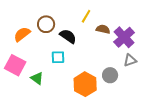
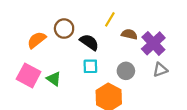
cyan square: (58, 57) -> (90, 66), moved
gray circle: (110, 75) -> (126, 71), moved
green triangle: (37, 78) -> (54, 79), moved

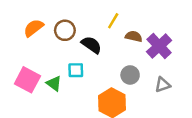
orange semicircle: (37, 40) -> (33, 28), moved
cyan square: (90, 66) -> (76, 70), moved
gray triangle: (160, 70) -> (163, 85), moved

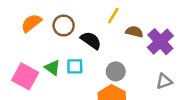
gray circle: (130, 75) -> (116, 71), moved
green triangle: (54, 83) -> (52, 68), moved

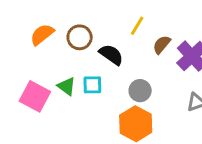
brown semicircle: (134, 32) -> (162, 45), turned -63

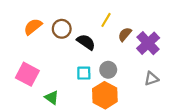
cyan square: (92, 85) -> (84, 73), moved
green triangle: (67, 86) -> (52, 97), moved

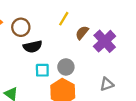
black semicircle: (86, 42) -> (33, 47), moved, turned 132
gray triangle: (151, 79) -> (107, 84), moved

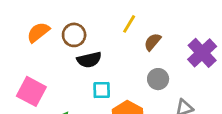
purple cross: (105, 41) -> (202, 53), moved
gray circle: (66, 67) -> (158, 79), moved

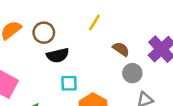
brown semicircle: (153, 42) -> (121, 49), moved, turned 84
gray circle: (158, 79) -> (132, 73), moved

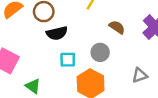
gray circle: (132, 73) -> (100, 52), moved

